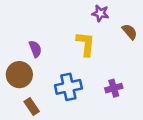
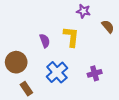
purple semicircle: (35, 49) -> (45, 41), moved
blue cross: (68, 87) -> (57, 72), turned -30

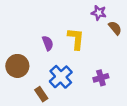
purple star: (83, 11) -> (99, 13), moved
brown rectangle: (26, 89) -> (41, 94), moved

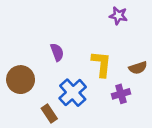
brown semicircle: (115, 28) -> (138, 68), moved, turned 112
yellow L-shape: (76, 39) -> (101, 64), moved

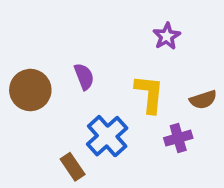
purple star: (118, 16) -> (167, 36), moved, turned 30
brown circle: (21, 80) -> (30, 90), moved

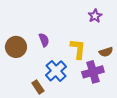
purple star: (167, 36) -> (95, 16), moved
purple cross: (178, 138) -> (93, 72), size x1.5

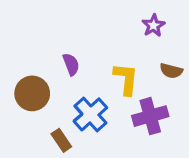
brown circle: (16, 47) -> (32, 93), moved
brown semicircle: (106, 52) -> (171, 71), moved, turned 32

